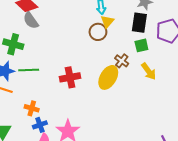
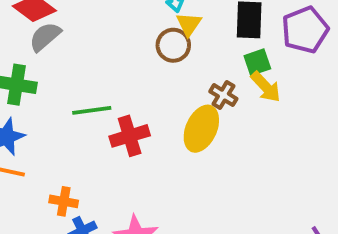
gray semicircle: (31, 20) -> (45, 37), turned 90
green line: (29, 70) -> (92, 110), moved
yellow arrow: (149, 71) -> (266, 87), moved

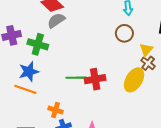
yellow triangle: (189, 24) -> (146, 50), moved
green line: (92, 110) -> (76, 78), moved

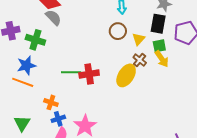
gray semicircle: (56, 20) -> (53, 18), turned 78
yellow triangle: (146, 50) -> (139, 39), moved

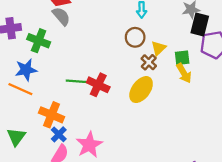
black rectangle: (158, 24) -> (200, 25), moved
brown cross: (140, 60) -> (149, 62), moved
red cross: (89, 74) -> (98, 85), turned 30
orange cross: (51, 102) -> (52, 115), size x1.5
blue cross: (58, 119) -> (59, 134), turned -32

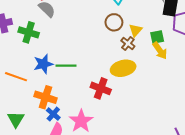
blue star: (26, 70) -> (43, 64), moved
red cross: (98, 85) -> (101, 88), moved
yellow ellipse: (141, 90) -> (123, 68), turned 45

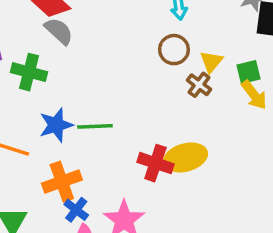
yellow ellipse: (123, 68) -> (186, 157), moved
orange cross: (45, 97) -> (62, 182), turned -35

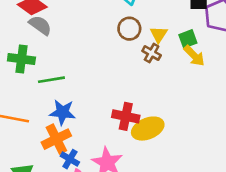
blue star: (56, 125) -> (62, 112), moved, turned 30
green line: (95, 126) -> (51, 80), moved
yellow ellipse: (186, 157) -> (148, 129), moved

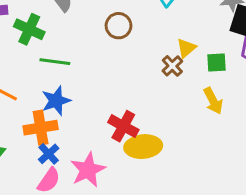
brown circle: (129, 29) -> (118, 26), moved
yellow arrow: (194, 56) -> (213, 101), moved
blue star: (62, 112) -> (56, 101), turned 30

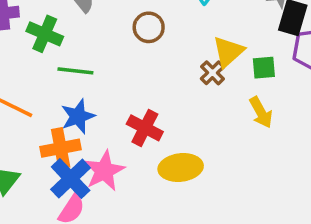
yellow triangle: (186, 48) -> (228, 52), size x1.4
red cross: (123, 126) -> (145, 128), moved
blue cross: (49, 154) -> (71, 179), size x1.6
pink star: (88, 170) -> (104, 171), moved

